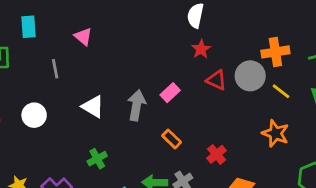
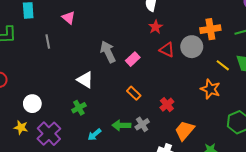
yellow line: (281, 91) -> (223, 65), moved
gray arrow: (137, 105) -> (108, 52), moved, turned -35
white triangle: (93, 107) -> (85, 80), moved
white circle: (34, 115) -> (32, 104), moved

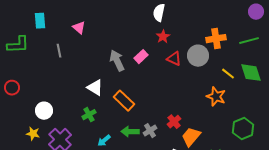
pink rectangle: (133, 59) -> (141, 57), moved
orange rectangle: (134, 93) -> (124, 101), moved, size x1.5
red cross: (167, 105) -> (174, 122), moved

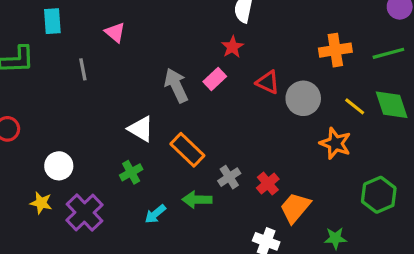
red star: (163, 37) -> (232, 47), moved
gray circle: (198, 56) -> (303, 98), moved
gray cross: (150, 131) -> (229, 177), moved

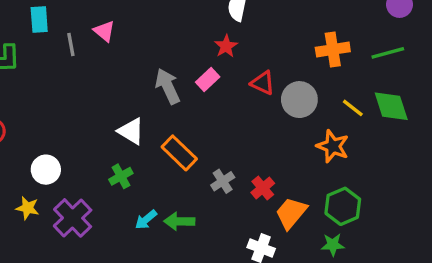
gray line: (83, 69) -> (71, 44), moved
green hexagon: (379, 195) -> (343, 206), moved
green arrow: (197, 200) -> (179, 221), moved

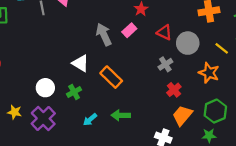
white circle: (46, 170) -> (45, 88), moved
gray cross: (223, 181) -> (165, 64), moved
red cross: (263, 188) -> (174, 90), moved
green arrow: (179, 221) -> (121, 115), moved

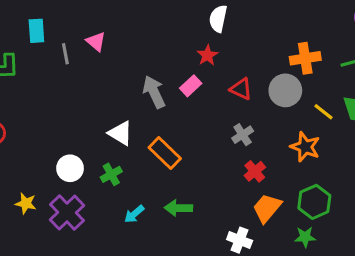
gray circle: (188, 43) -> (285, 90), moved

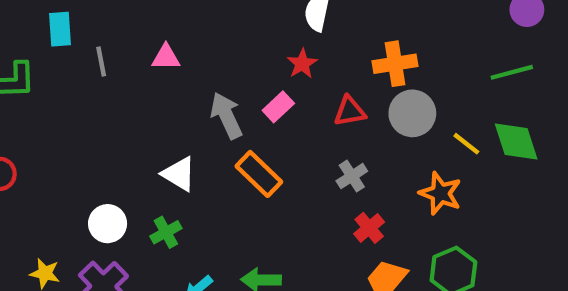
pink triangle: (96, 42) -> (166, 57), moved, turned -40
orange cross: (305, 58) -> (395, 64), moved
red triangle: (241, 89) -> (350, 111), turned -35
orange rectangle: (165, 153) -> (259, 174), moved

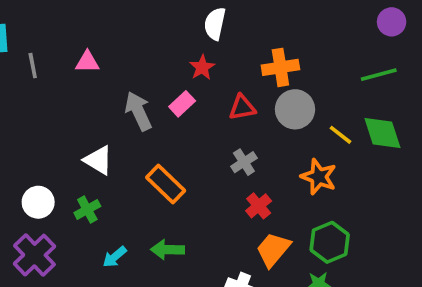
orange rectangle: (259, 174) -> (166, 184), moved

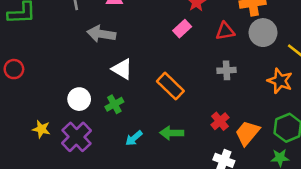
gray arrow: (138, 111) -> (101, 34), moved, turned -56
gray cross: (244, 162) -> (226, 70), turned 30
red cross: (259, 206) -> (220, 121), moved

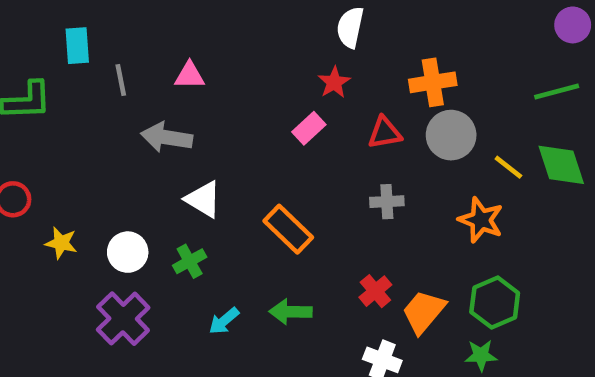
yellow star: (41, 129) -> (61, 243), moved

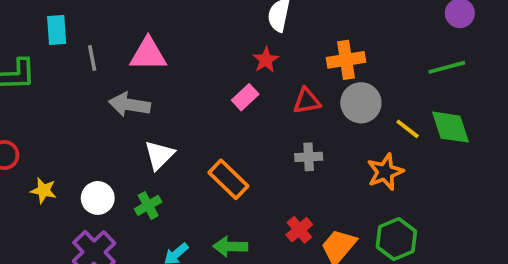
pink triangle: (190, 75) -> (148, 54), size x1.5
white triangle: (203, 199) -> (159, 155), turned 44
orange star: (481, 220) -> (385, 172), turned 30

